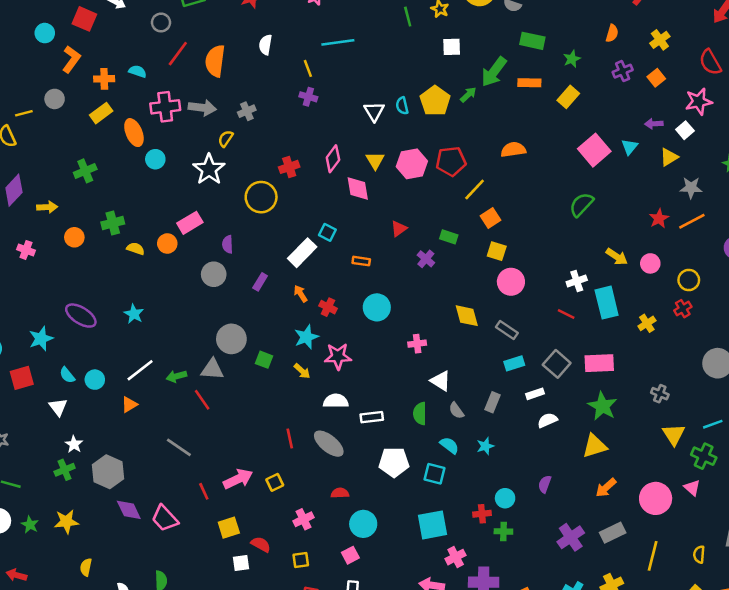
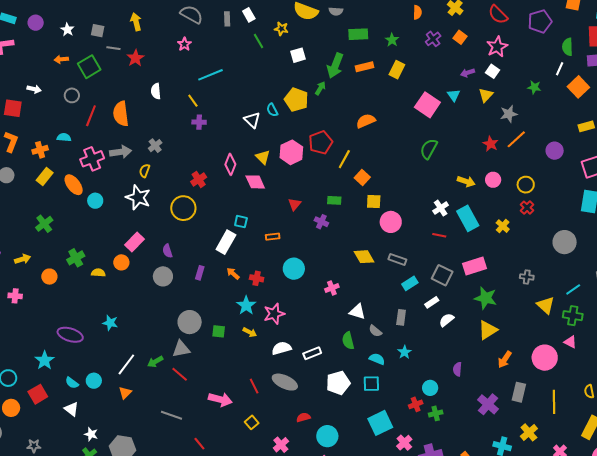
pink arrow: (238, 479) -> (220, 399), moved, turned 55
gray rectangle: (613, 533) -> (519, 392), turned -36

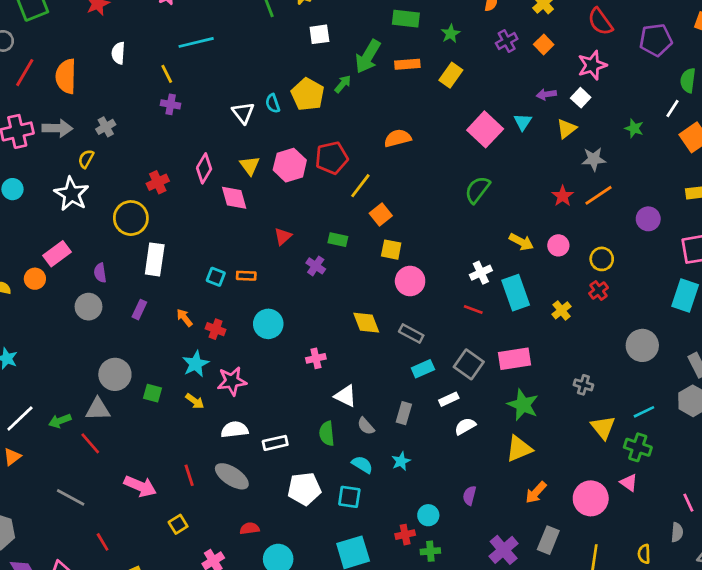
cyan square: (241, 222) -> (216, 277), moved
white rectangle: (226, 242) -> (155, 259), moved, turned -30

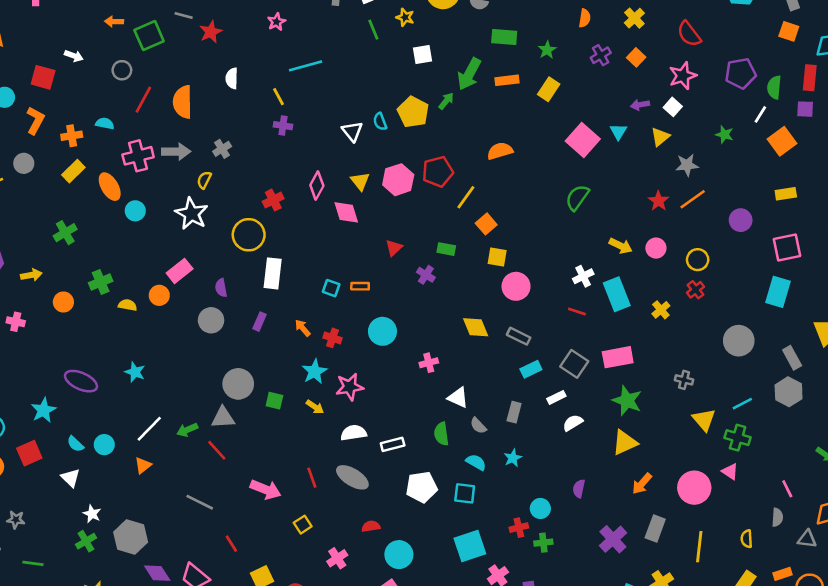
purple pentagon: (656, 40) -> (740, 73), moved

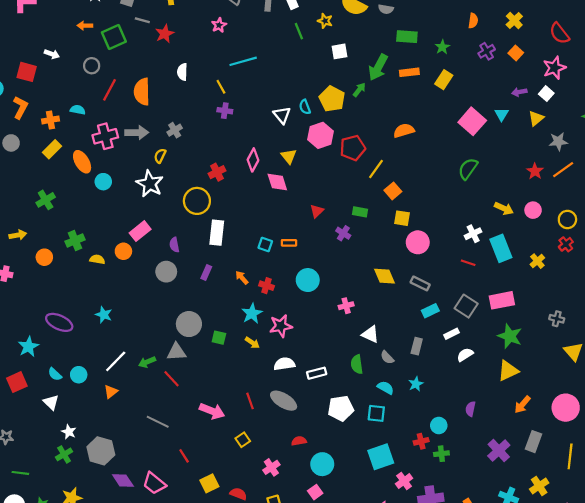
pink hexagon: (398, 180) -> (320, 135), moved

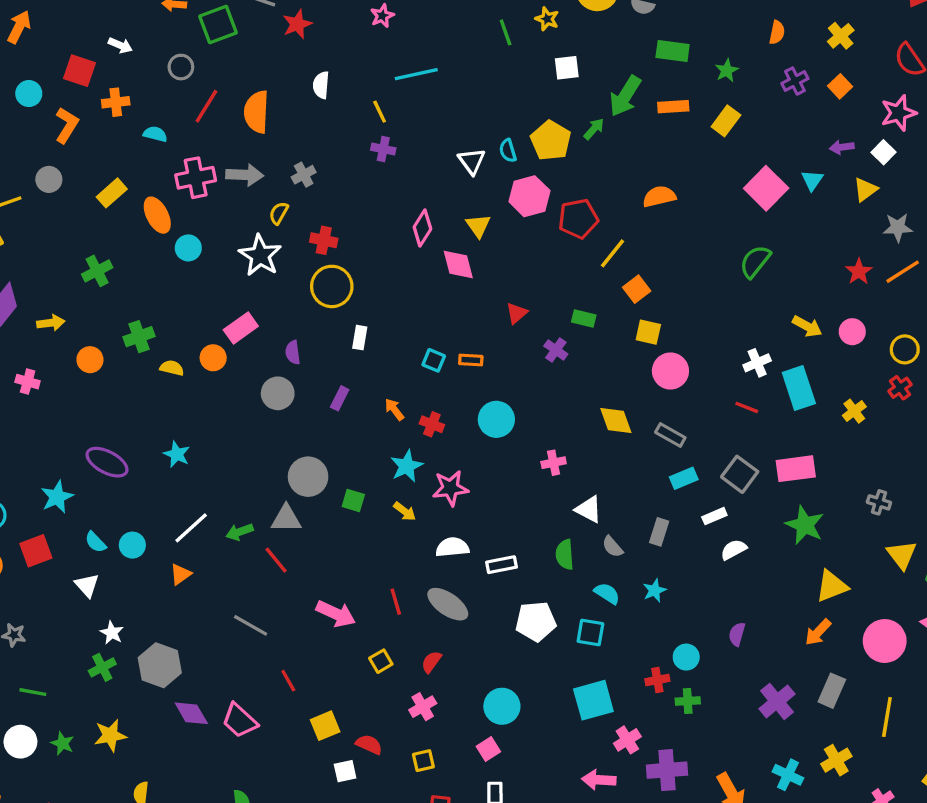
orange cross: (50, 120) -> (116, 102), moved
red cross: (217, 172) -> (324, 240), moved, turned 35
white rectangle: (217, 233) -> (360, 338), size x0.6
yellow triangle: (508, 371) -> (832, 586), moved
red semicircle: (299, 441) -> (431, 662), moved, turned -48

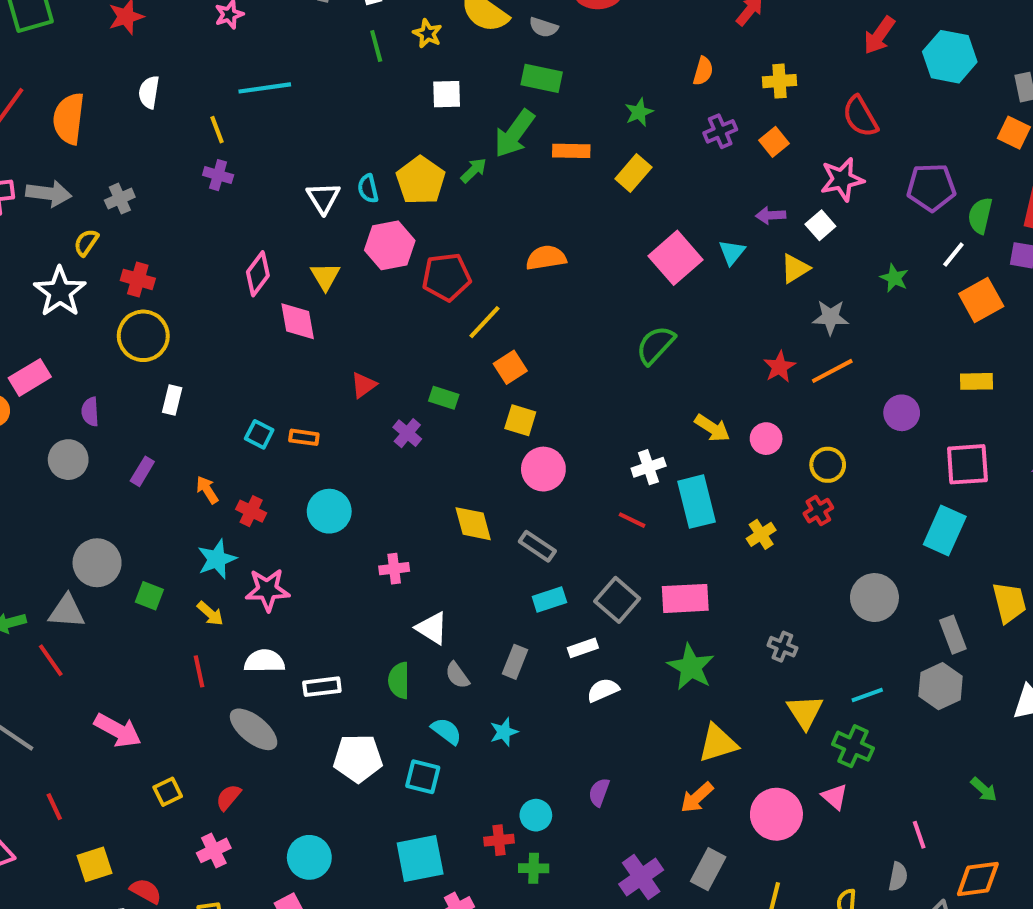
yellow cross: (841, 36) -> (780, 81), turned 32
green rectangle: (673, 51) -> (542, 78), moved
red line: (396, 602) -> (199, 671), moved

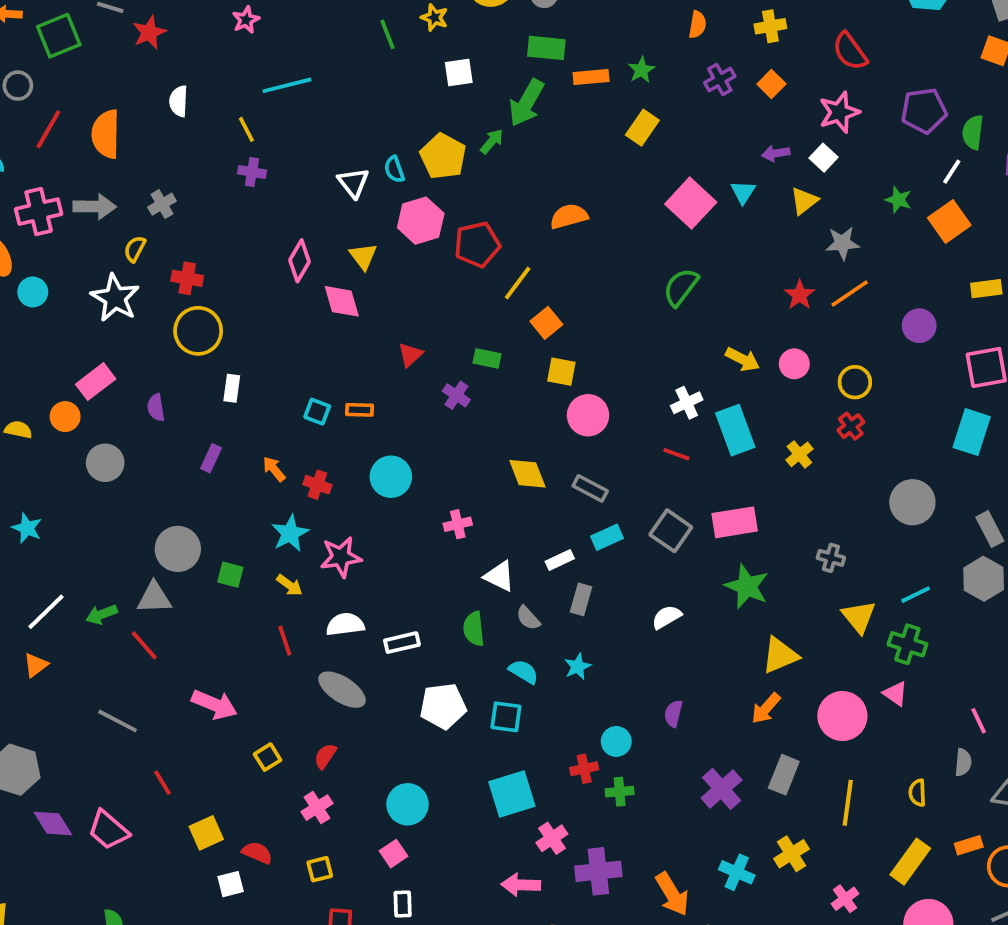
orange rectangle: (571, 151) -> (591, 77), moved
orange square: (981, 300) -> (949, 221), moved
gray circle: (68, 460) -> (105, 463), moved
white rectangle: (583, 648) -> (560, 560), moved

